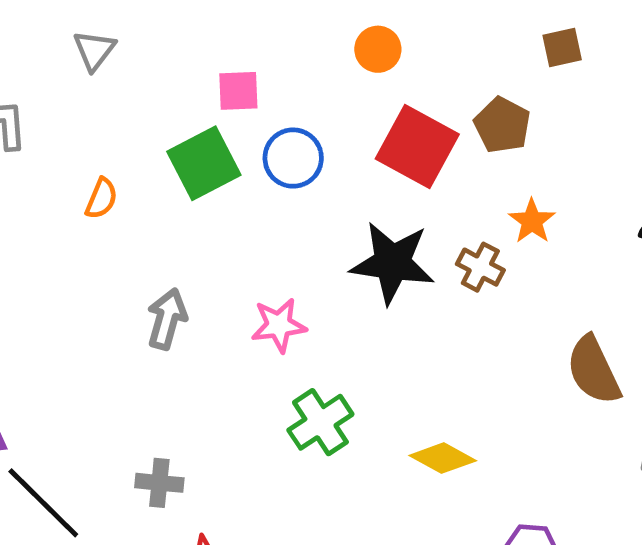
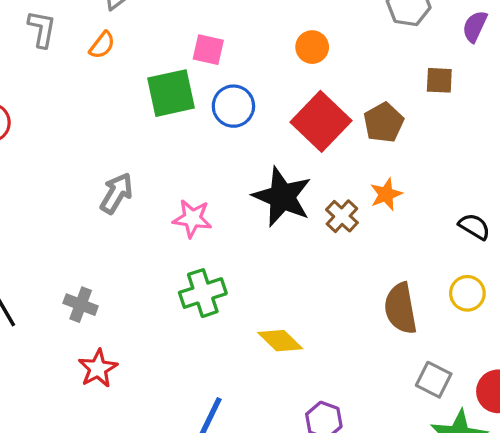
orange semicircle: (101, 198) -> (102, 45), moved

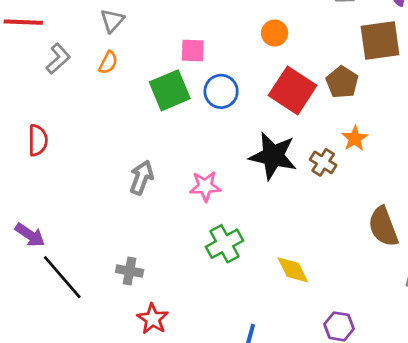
gray L-shape: (42, 29) -> (58, 59), turned 48
brown square: (439, 80) -> (380, 41), size x1.8
yellow diamond: (280, 341) -> (293, 270), turned 30

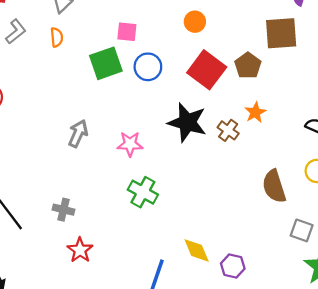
orange semicircle: (108, 63) -> (57, 37), turned -36
green cross: (224, 244) -> (143, 192), turned -36
yellow diamond: (293, 270) -> (197, 250), moved

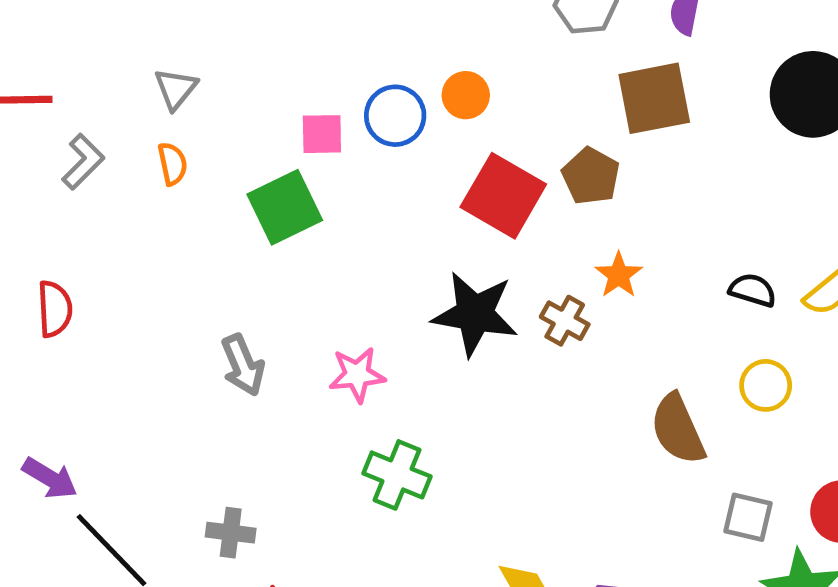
blue circle: (148, 67) -> (395, 116), moved
gray arrow: (78, 133) -> (243, 365), turned 140

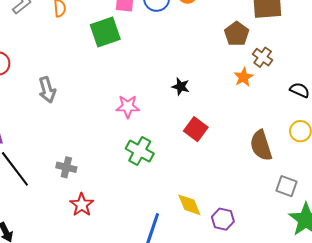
red square: (503, 196) -> (196, 129), moved, size x0.7
black star: (475, 314) -> (181, 87), size x0.5
brown cross: (565, 321) -> (263, 57), moved
gray arrow: (243, 365) -> (47, 90), moved

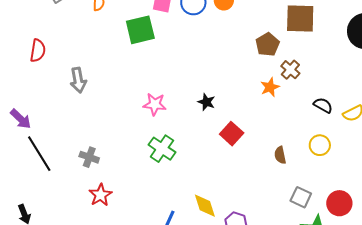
black star: (181, 87) -> (206, 102), moved
red square: (196, 129) -> (232, 134), moved
brown semicircle: (261, 145) -> (280, 155), size x0.6

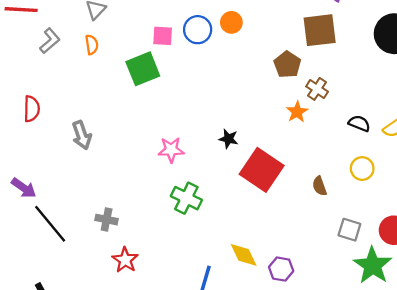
red square: (232, 134) -> (262, 170), size x1.6

